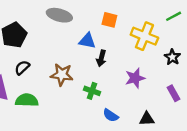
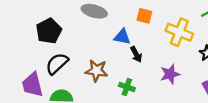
black arrow: (101, 58) -> (136, 54), turned -42
black semicircle: (22, 68) -> (57, 64), size x1.5

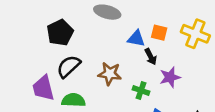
orange square: (144, 16) -> (159, 33), moved
purple star: (170, 74) -> (170, 77), moved

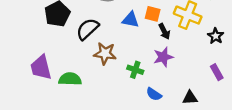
black arrow: (151, 57) -> (164, 31), moved
black semicircle: (69, 66) -> (87, 29), moved

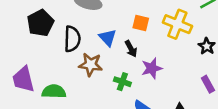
blue triangle: (131, 20) -> (108, 38), moved, turned 36
black semicircle: (87, 29) -> (72, 39), turned 135
black arrow: (164, 31) -> (131, 49), moved

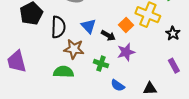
orange square: (141, 23) -> (126, 25), moved, turned 32
black arrow: (131, 49) -> (108, 35), turned -32
green semicircle: (54, 91) -> (64, 72), moved

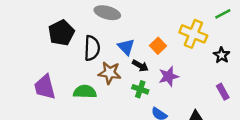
orange square: (126, 25) -> (158, 46), moved
black arrow: (108, 35) -> (140, 66), moved
green semicircle: (64, 72) -> (85, 92), moved

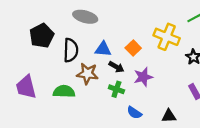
blue triangle: (126, 47) -> (103, 49), turned -42

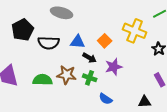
black semicircle: (71, 50) -> (49, 43), turned 90
brown star: (87, 74) -> (67, 75), moved
black triangle: (169, 116) -> (145, 102), moved

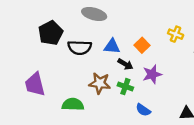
yellow cross: (135, 31) -> (176, 34), size x0.6
green semicircle: (43, 80) -> (73, 104), moved

